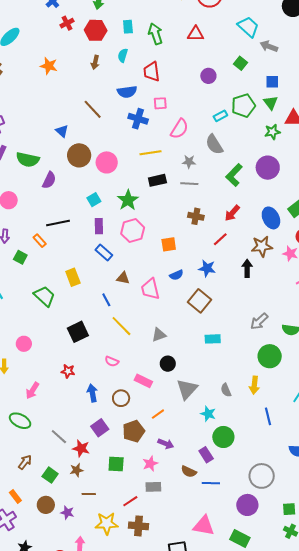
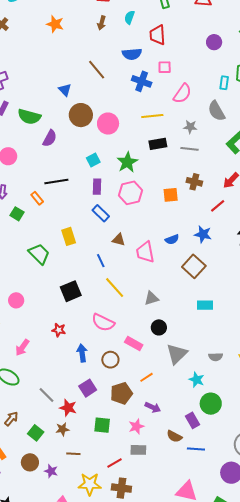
cyan rectangle: (220, 116) -> (224, 83), turned -56
orange square: (169, 244) -> (171, 195), moved
pink semicircle: (112, 361) -> (103, 322), size x1.6
gray semicircle: (226, 390) -> (216, 357), turned -72

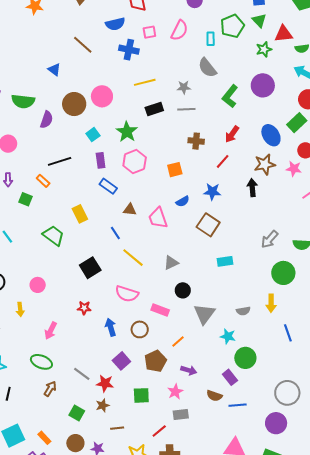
pink semicircle: (182, 94) -> (179, 30), moved
brown circle: (81, 115) -> (74, 104), moved
orange square: (171, 195) -> (175, 170), moved
brown arrow: (11, 419) -> (50, 389), moved

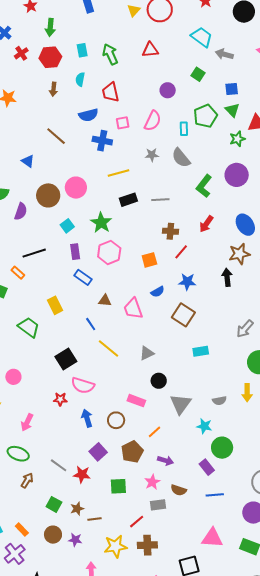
gray star: (184, 87) -> (152, 155), moved
red line: (223, 161) -> (181, 252), moved
pink semicircle: (127, 294) -> (83, 385), moved
brown semicircle: (214, 396) -> (179, 490), moved
brown star: (103, 405) -> (77, 509), moved

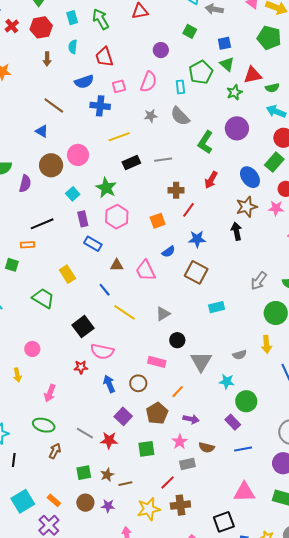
blue triangle: (28, 161) -> (42, 131), moved
orange rectangle: (18, 273) -> (28, 245), turned -40
green square: (54, 504) -> (84, 473), turned -35

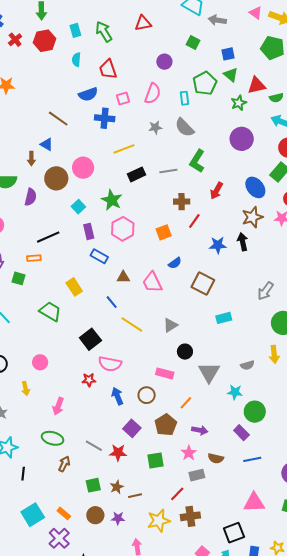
brown arrow: (47, 59) -> (31, 159), moved
green L-shape: (205, 142) -> (197, 161), moved
blue star: (197, 239) -> (218, 245), moved

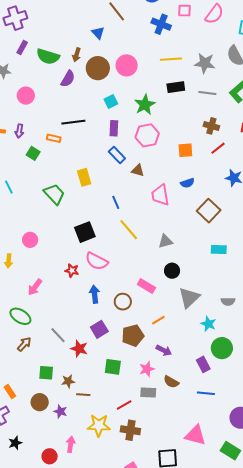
gray star: (155, 127) -> (205, 63), moved, size x1.5
brown arrow: (31, 159) -> (77, 55), moved
brown triangle: (123, 277) -> (138, 170), moved

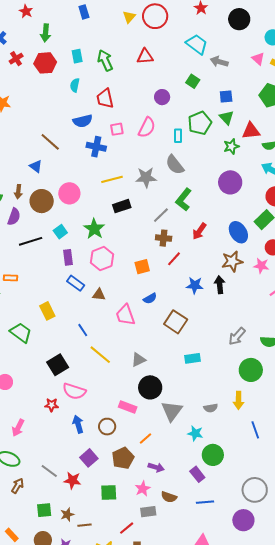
gray line: (207, 93) -> (161, 215), moved, turned -42
black line: (73, 122) -> (31, 241), moved
black circle: (172, 271) -> (150, 387), size x1.5

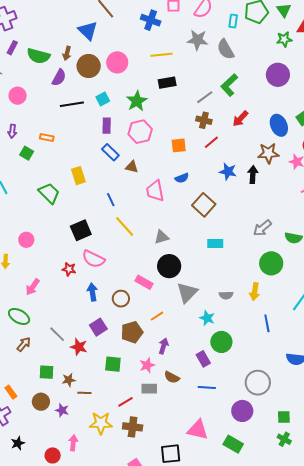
blue triangle: (36, 166) -> (88, 31), size x1.5
gray star: (146, 177) -> (198, 40), moved
purple arrow: (156, 467) -> (164, 346), turned -98

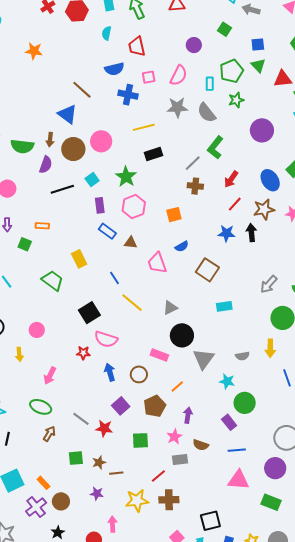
green star: (284, 39) -> (236, 100), moved
red line: (211, 142) -> (235, 204), moved
brown circle: (41, 402) -> (61, 501), moved
pink triangle: (198, 430) -> (238, 480), moved

